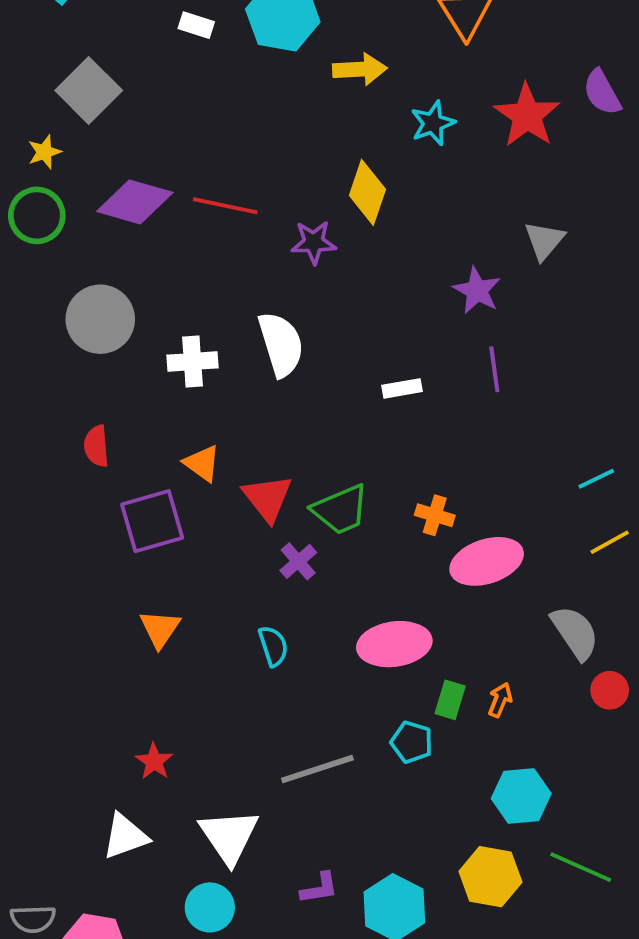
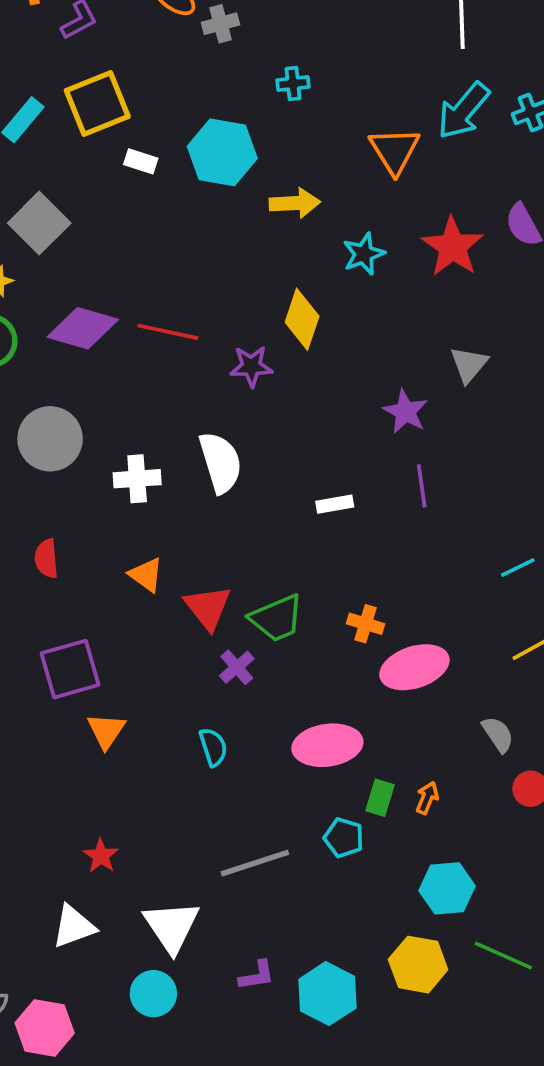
cyan line: (596, 479) -> (518, 568), moved
purple square: (152, 521) -> (70, 669), moved
gray semicircle: (575, 633) -> (498, 734), size x0.7

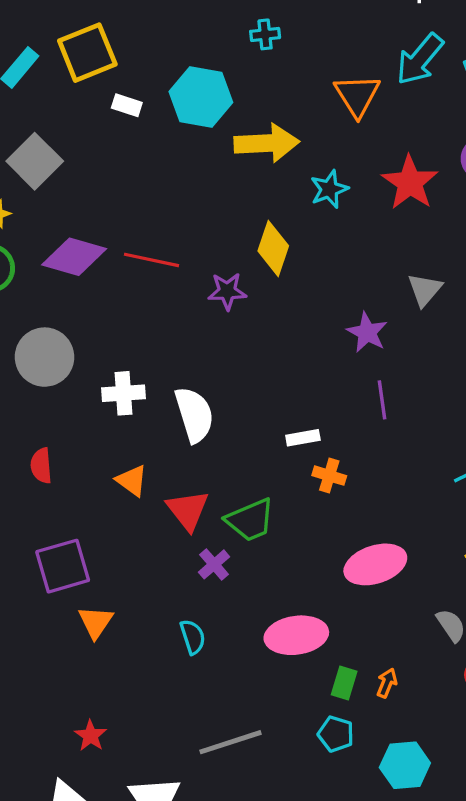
yellow arrow: (295, 203) -> (267, 143), size x1.4
white semicircle: (220, 462) -> (194, 415), moved
white rectangle: (335, 504) -> (303, 438), moved
orange cross: (366, 624) -> (329, 476), moved
cyan pentagon: (344, 838) -> (336, 734), moved

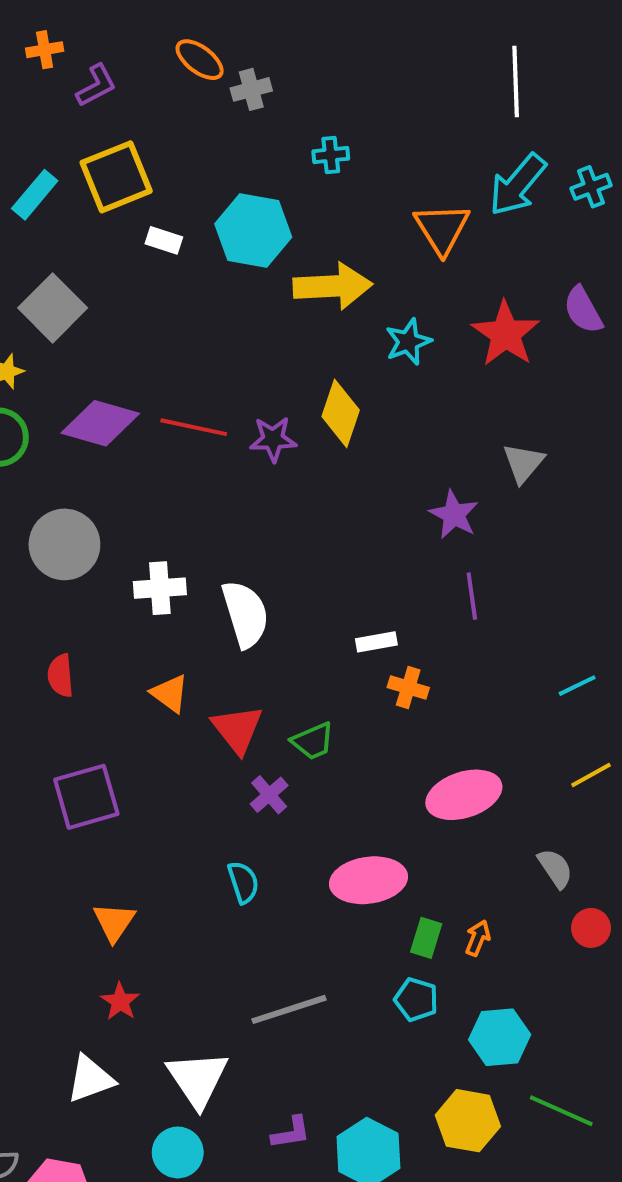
purple star: (227, 291) -> (273, 439), moved
green trapezoid: (250, 520) -> (313, 741), size x0.7
orange triangle: (96, 622) -> (114, 922), moved

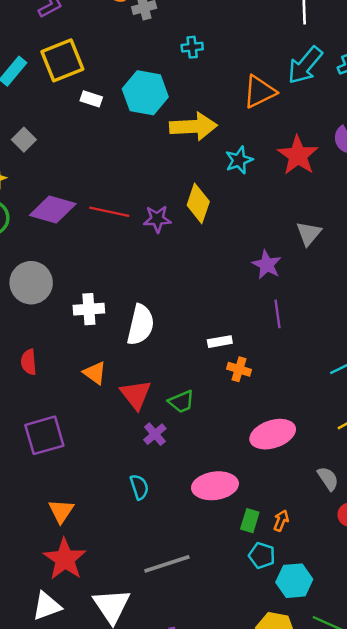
orange triangle: (442, 229) -> (259, 92), turned 36
gray square: (53, 308) -> (24, 140), size x0.6
white semicircle: (245, 614) -> (140, 325), turned 30
cyan pentagon: (416, 999) -> (262, 555), moved
red star: (120, 1001) -> (65, 559), size x1.8

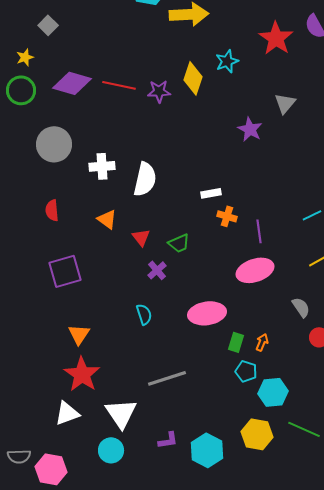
cyan star: (239, 160) -> (227, 61), moved
purple line: (277, 314) -> (259, 231), moved
red triangle: (136, 394) -> (141, 237), size x0.7

